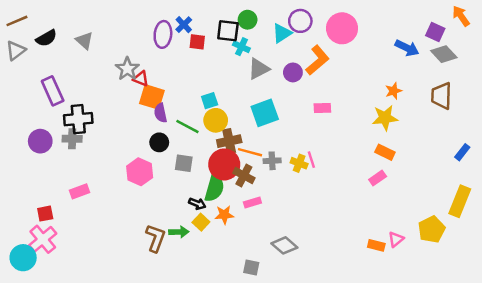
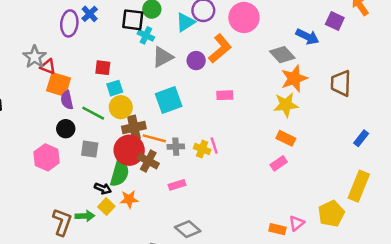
red square: (197, 42) -> (103, 68), moved
gray diamond: (444, 54) -> (282, 55), moved
orange star: (394, 91) -> (294, 78), size x1.6
pink rectangle: (252, 202) -> (177, 185), moved

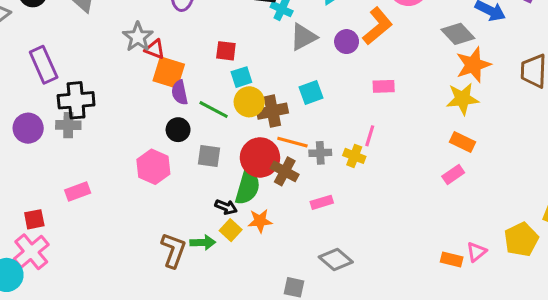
cyan square: (169, 100) -> (311, 93), size x0.7
brown cross: (134, 128) -> (272, 111), moved
pink line: (214, 145) -> (370, 136), moved, turned 35

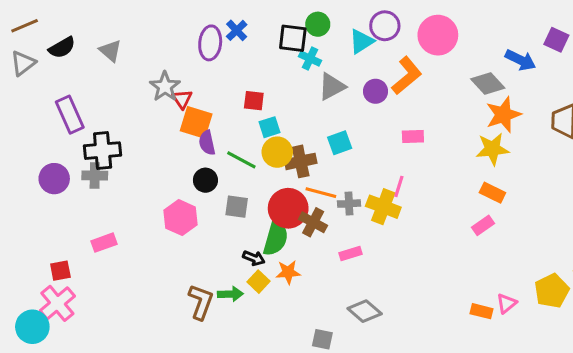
red triangle: (155, 49) -> (182, 99), turned 35
yellow cross: (354, 156) -> (383, 207), size x1.5

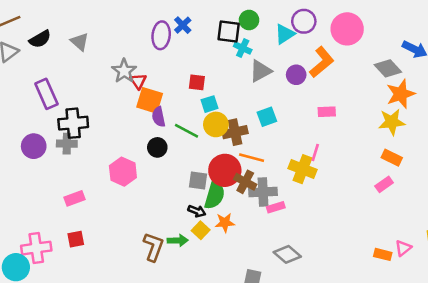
gray cross: (349, 204) -> (263, 192), moved, size x1.5
gray square: (237, 207) -> (198, 181), moved
pink hexagon: (181, 218) -> (123, 172), moved
red square: (60, 271) -> (76, 239), moved
pink cross: (57, 303) -> (36, 248), turned 32

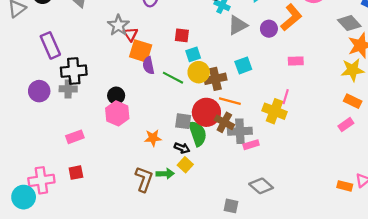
black circle: (157, 147) -> (116, 96), moved
green semicircle: (215, 195) -> (198, 133), turned -35
orange star: (225, 223) -> (153, 138), moved

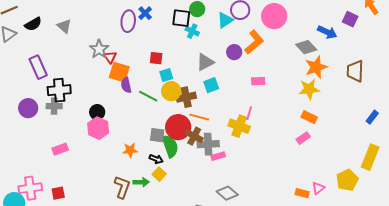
gray triangle: (238, 25) -> (205, 62), moved
red square: (76, 173) -> (58, 193), moved

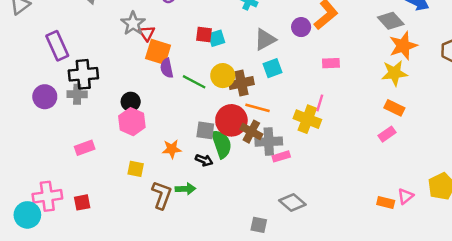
cyan square: (166, 75) -> (216, 38), moved
yellow square: (159, 174) -> (136, 169), moved, turned -32

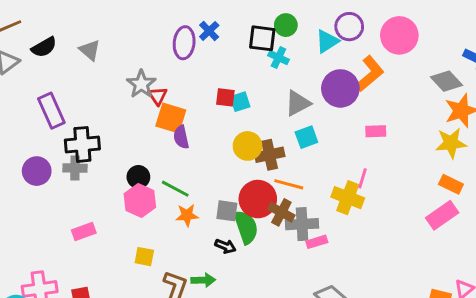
purple circle: (301, 27) -> (340, 88), size x1.6
green line: (194, 82) -> (175, 189), moved
pink rectangle: (387, 134) -> (442, 215), size x1.5
orange star: (172, 149) -> (187, 215), moved

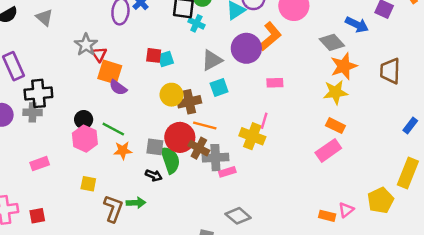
purple semicircle: (181, 137) -> (118, 88), turned -42

